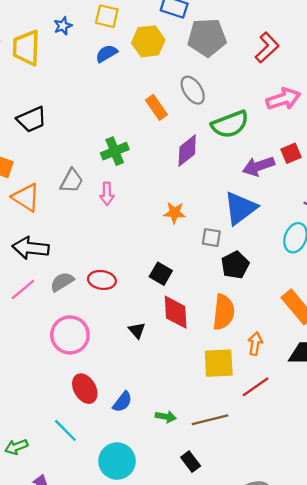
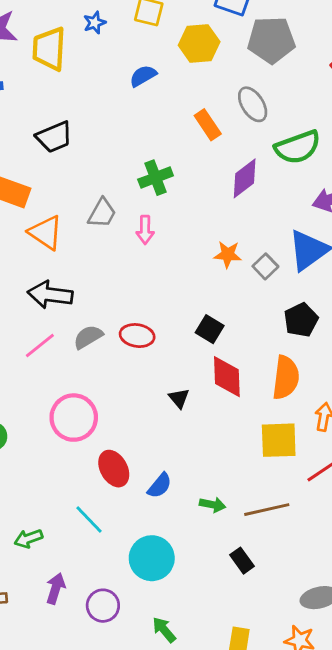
blue semicircle: (106, 54) -> (143, 76), moved
gray square: (211, 238) -> (265, 266), moved, turned 36
pink circle: (70, 335) -> (74, 418), moved

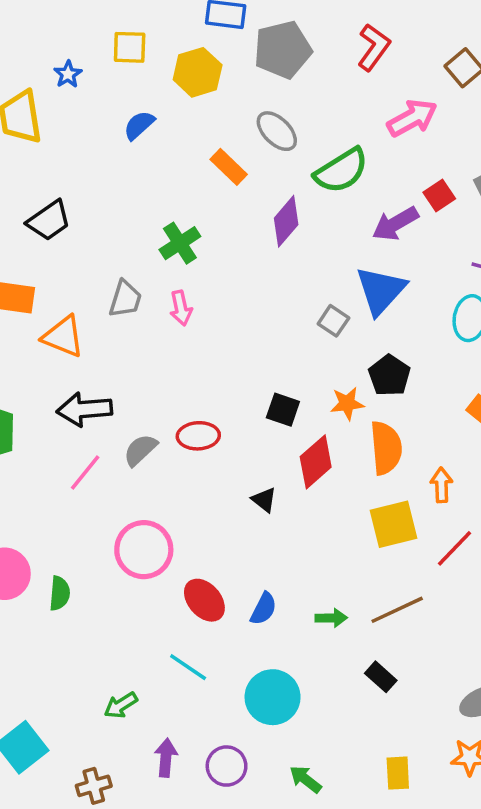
orange star: (228, 254) -> (347, 403), moved
red diamond: (227, 377) -> (316, 462), turned 63

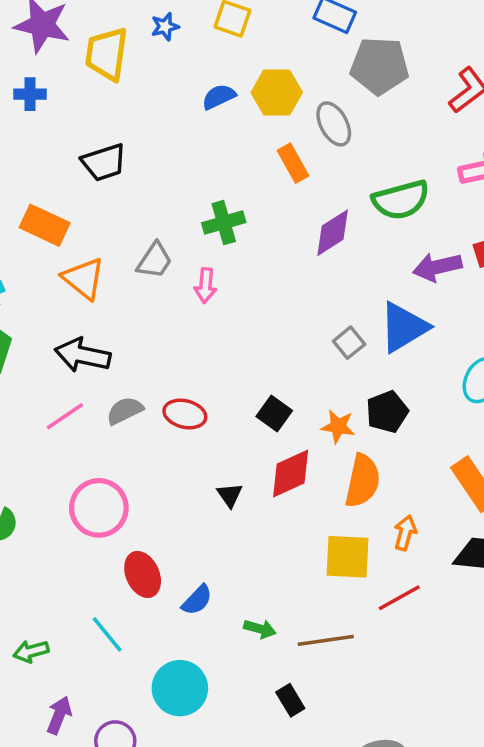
yellow hexagon: (198, 72) -> (277, 93), moved
gray ellipse: (277, 131) -> (334, 124), moved

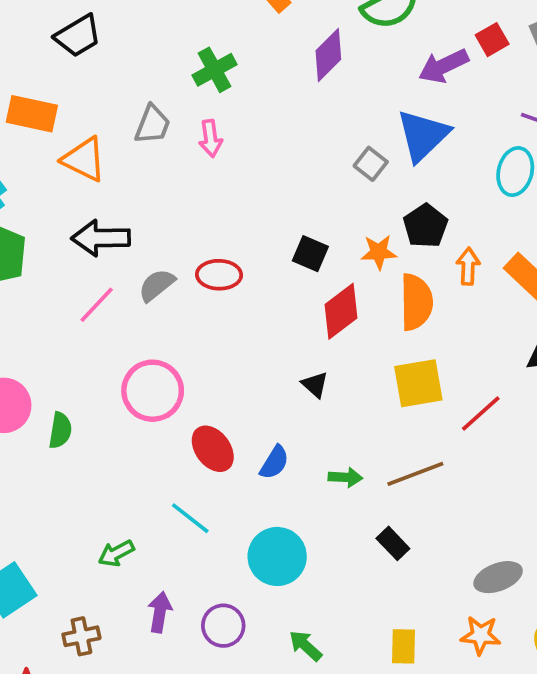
black triangle: (230, 495) -> (315, 385), moved
orange arrow: (405, 533) -> (468, 266), moved

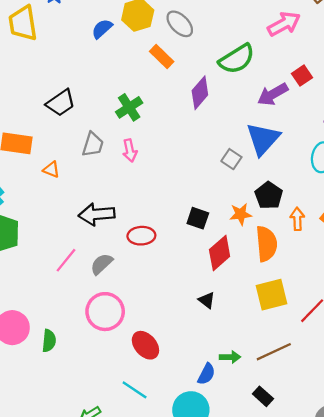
black trapezoid: (78, 36) -> (61, 103), moved
orange triangle: (84, 159) -> (51, 170), size x0.6
black arrow: (101, 238) -> (97, 214), moved
gray semicircle: (157, 285) -> (102, 264), moved
blue semicircle: (274, 462) -> (206, 374), moved

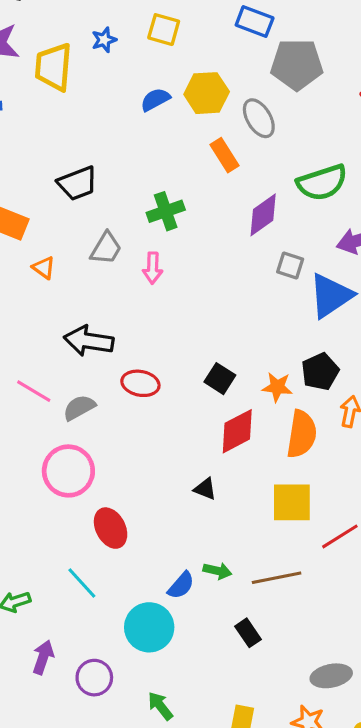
gray square: (231, 159) -> (290, 266), moved, turned -30
pink line: (66, 260) -> (34, 391), turned 68
black triangle: (207, 300) -> (205, 489), turned -30

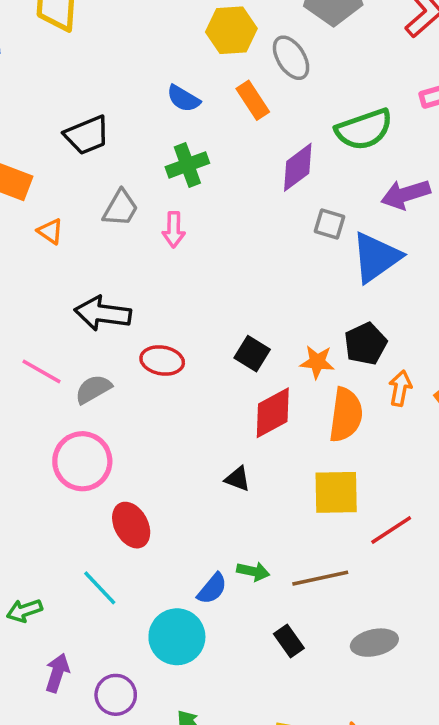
blue semicircle: (155, 100) -> (183, 99), moved, turned -120
gray ellipse: (331, 676) -> (374, 643), moved

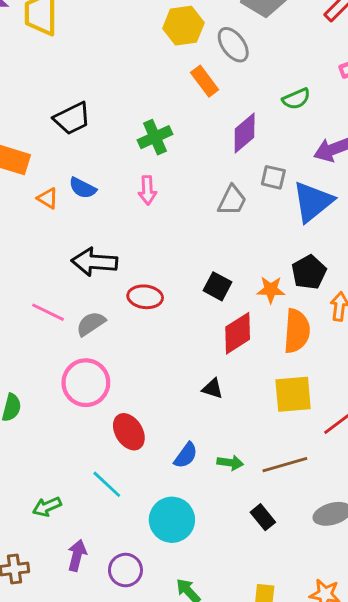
blue semicircle: (183, 99) -> (83, 188), moved
green semicircle: (364, 129) -> (296, 99), size x0.6
gray trapezoid: (121, 208) -> (232, 200), moved
blue semicircle: (212, 589) -> (186, 455), moved

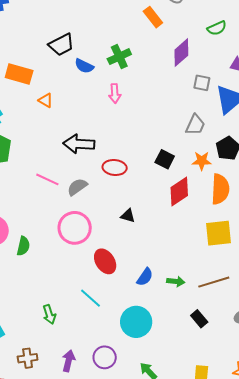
blue semicircle: (83, 188) -> (84, 66), moved
gray trapezoid: (232, 200) -> (195, 125), moved
black triangle: (213, 389) -> (128, 216), moved
green arrow: (47, 507) -> (49, 314), turned -84
purple arrow: (77, 555) -> (69, 361), moved

